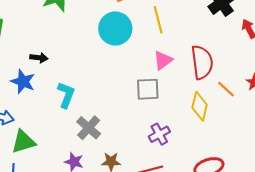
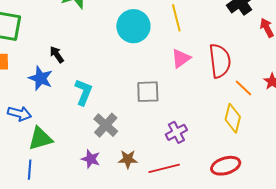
black arrow: (39, 58) -> (57, 55), turned -132
gray square: (148, 89) -> (148, 92), moved
yellow diamond: (200, 106) -> (233, 118), moved

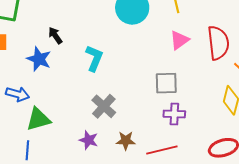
cyan L-shape: (84, 92) -> (94, 58), moved
gray square: (148, 92) -> (166, 83), moved
purple cross: (176, 132) -> (174, 114), turned 30

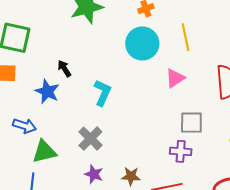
pink triangle: (179, 40) -> (175, 78), moved
gray square: (166, 83) -> (191, 123), moved
gray cross: (104, 106) -> (90, 139), moved

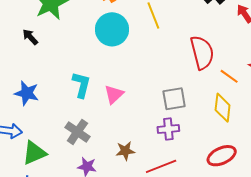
black arrow: (64, 69) -> (30, 37), moved
pink triangle: (175, 78) -> (114, 94), moved
brown star: (131, 176) -> (125, 151), moved

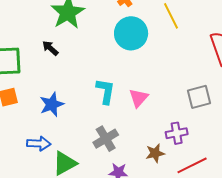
blue star: (27, 93) -> (52, 104), turned -30
purple cross: (168, 129) -> (177, 133), moved
gray cross: (77, 132) -> (106, 139), turned 30

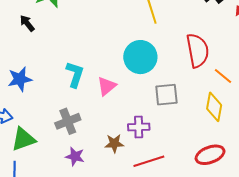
cyan circle: (131, 33) -> (140, 57), moved

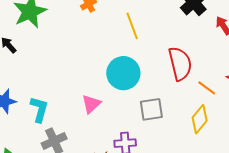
cyan L-shape: (75, 74) -> (39, 109), moved
yellow diamond: (214, 107) -> (200, 119), turned 32

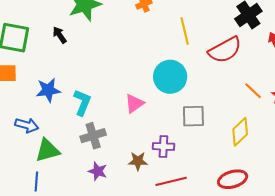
red semicircle: (180, 64) -> (225, 50), moved, turned 68
orange line: (207, 88) -> (253, 91), moved

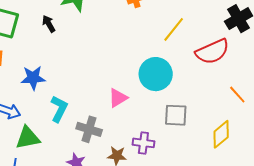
yellow line: (185, 31) -> (174, 29), turned 48
cyan L-shape: (82, 102) -> (59, 109), moved
gray cross: (93, 136) -> (89, 129), moved, turned 30

